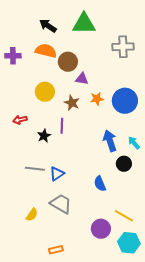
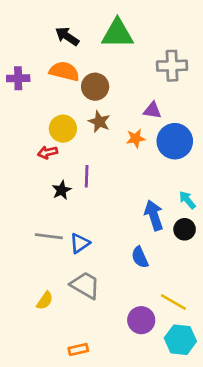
purple triangle: (82, 79) -> (152, 110), moved
brown star: (72, 103) -> (99, 122), moved
red arrow: (20, 120) -> (48, 152), moved
blue arrow: (110, 141) -> (154, 215), moved
black circle: (124, 164) -> (185, 229), moved

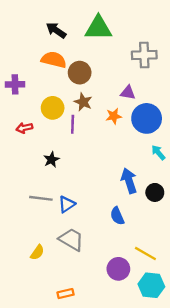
purple cross: (18, 78) -> (15, 84), moved
red arrow: (48, 152) -> (24, 128), moved
purple line: (87, 176) -> (73, 124), moved
cyan arrow: (187, 200) -> (158, 153), moved

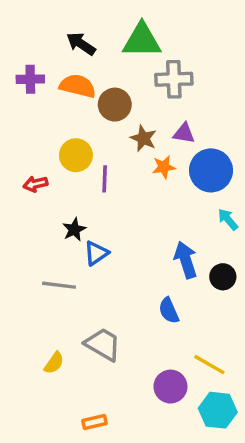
gray cross: (144, 55) -> (174, 79), moved
purple cross: (15, 84) -> (30, 79), moved
brown star: (83, 102) -> (143, 138), moved
blue triangle: (67, 204) -> (96, 253), moved

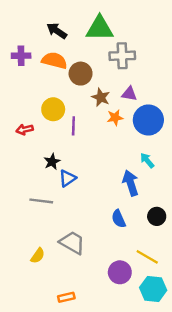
cyan arrow: (228, 219) -> (147, 160), moved
black circle: (223, 277) -> (157, 216), moved

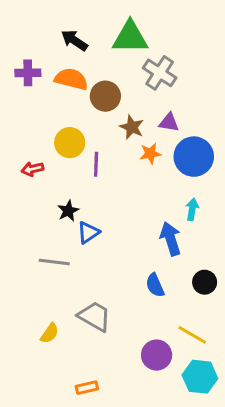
gray cross: (122, 56) -> (160, 73), turned 35
cyan arrow: (147, 160) -> (192, 209), turned 49

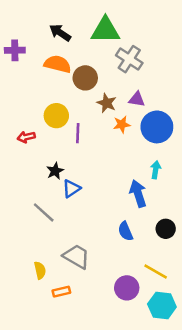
purple cross: (28, 73) -> (15, 50), moved
gray line: (54, 262) -> (44, 212), turned 35
yellow semicircle: (50, 333) -> (40, 270), turned -48
orange rectangle: (87, 388) -> (61, 292), moved

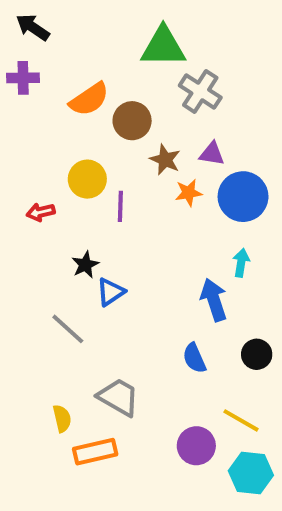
black arrow: (60, 33) -> (33, 27), moved
orange semicircle: (58, 64) -> (89, 99), turned 132
orange rectangle: (61, 292) -> (95, 452), size x1.5

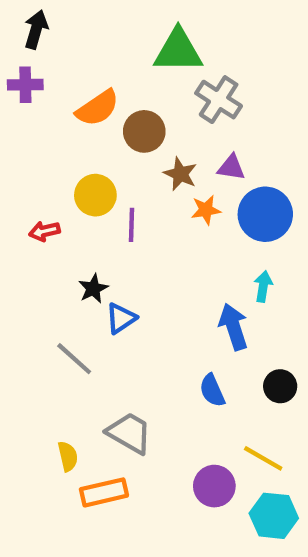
black arrow: (33, 27) -> (36, 29), turned 72

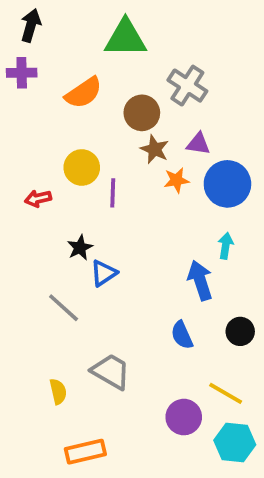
green triangle: (178, 51) -> (125, 38), moved
brown circle: (144, 131) -> (142, 113), moved
orange rectangle: (104, 492) -> (85, 452), moved

